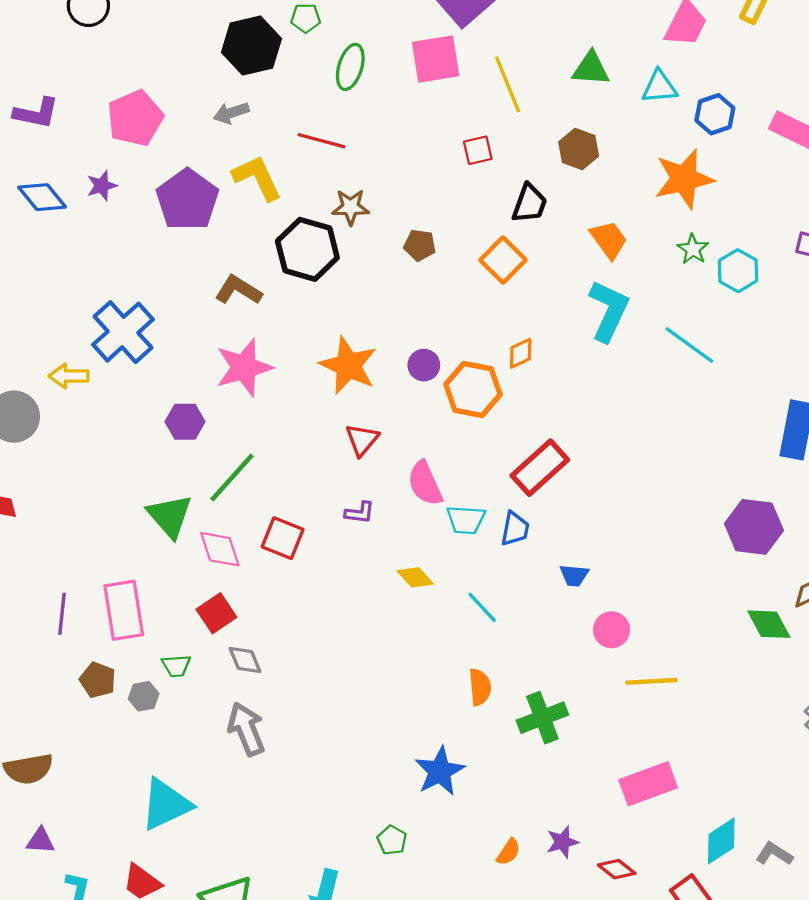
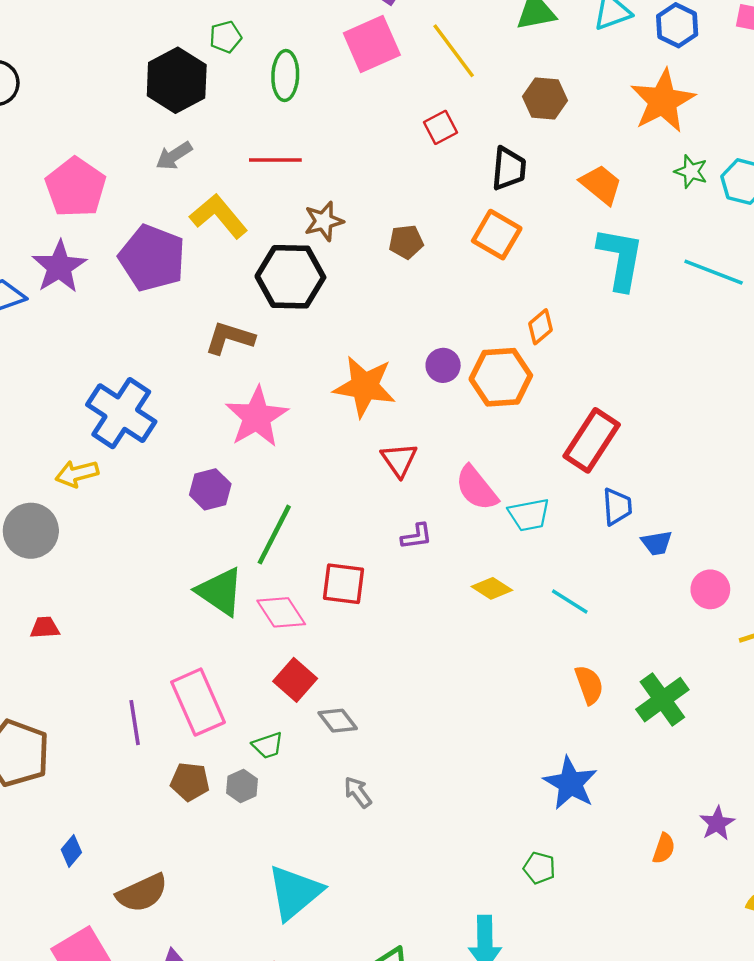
purple star: (102, 186) -> (59, 267), size x1.6
blue trapezoid: (515, 529) -> (617, 507), moved
gray arrow: (246, 729) -> (358, 792), size x0.6

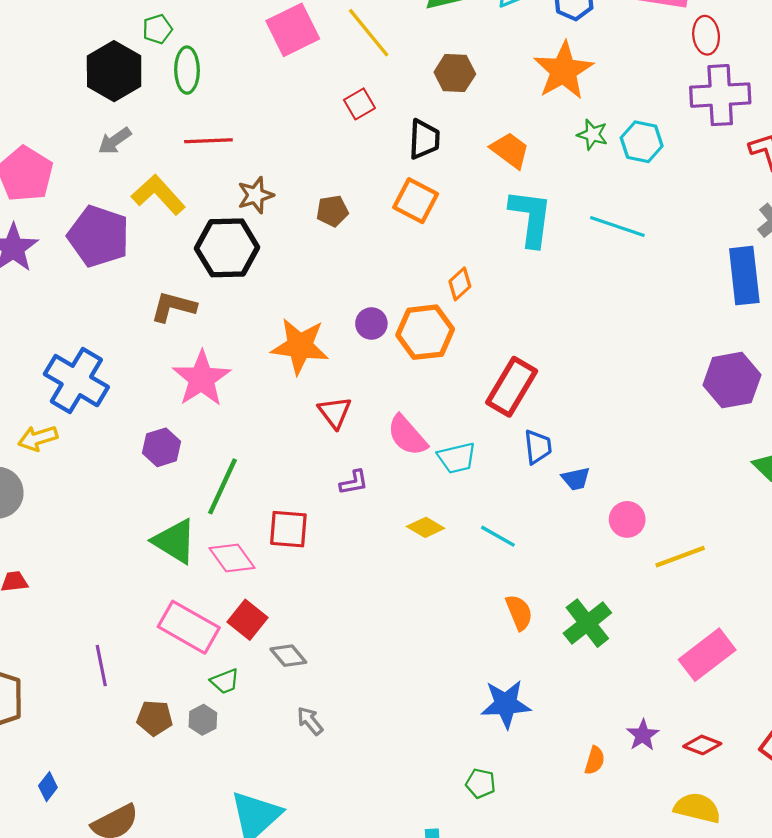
green ellipse: (285, 76) -> (187, 70), moved
pink rectangle: (198, 702) -> (189, 627), moved, turned -34
blue star: (570, 783) -> (506, 704), turned -30

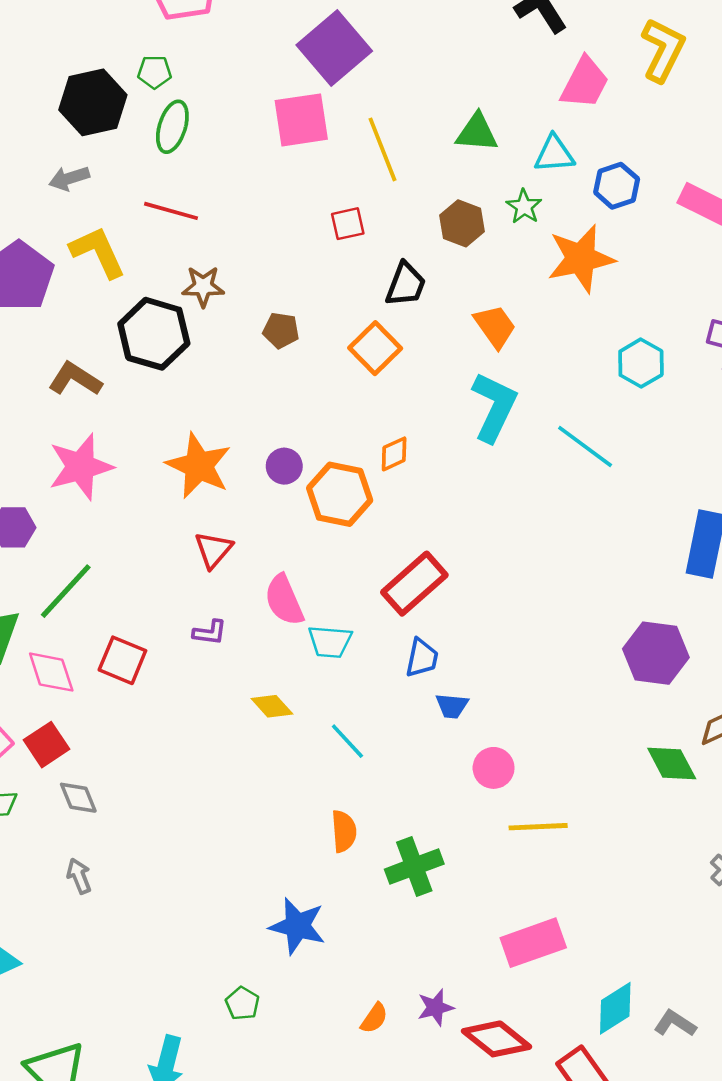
green star: (592, 135) -> (524, 207), moved
red diamond: (702, 745) -> (496, 1039), size x1.6

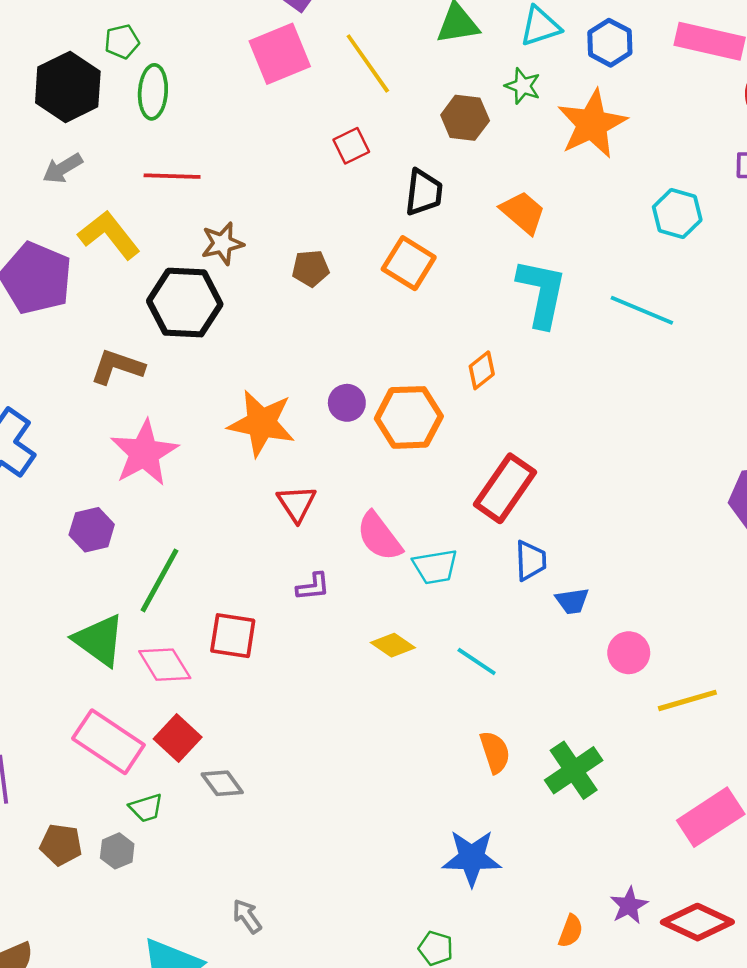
orange diamond: (394, 454) -> (482, 370), moved
gray arrow: (79, 876) -> (247, 916), moved

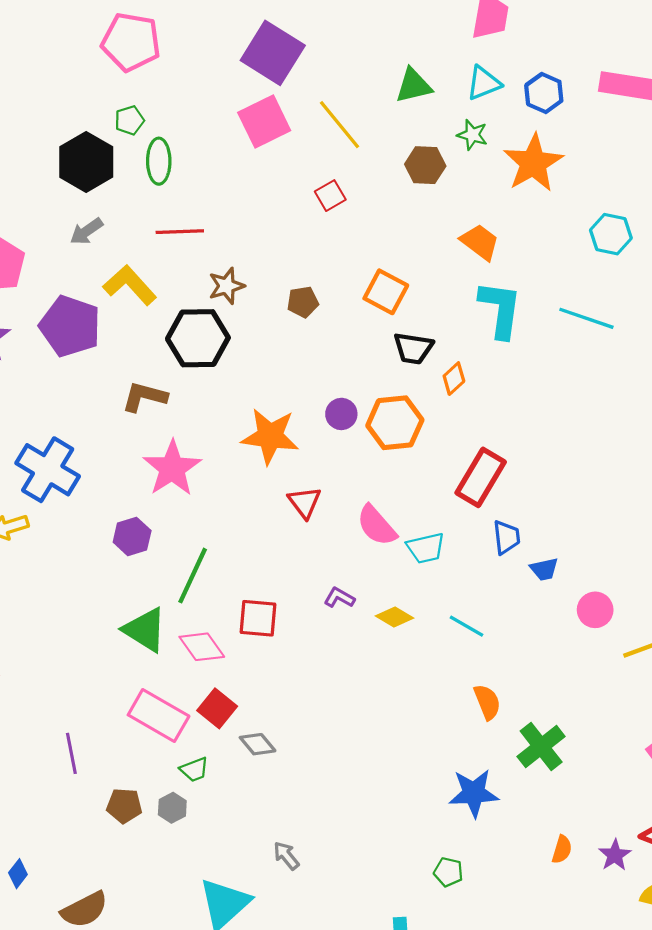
black trapezoid: (424, 192) -> (413, 348), moved, turned 96
purple L-shape: (313, 587) -> (339, 598), moved, turned -140
green cross: (574, 770) -> (541, 747), moved
purple star: (629, 906) -> (615, 855), moved

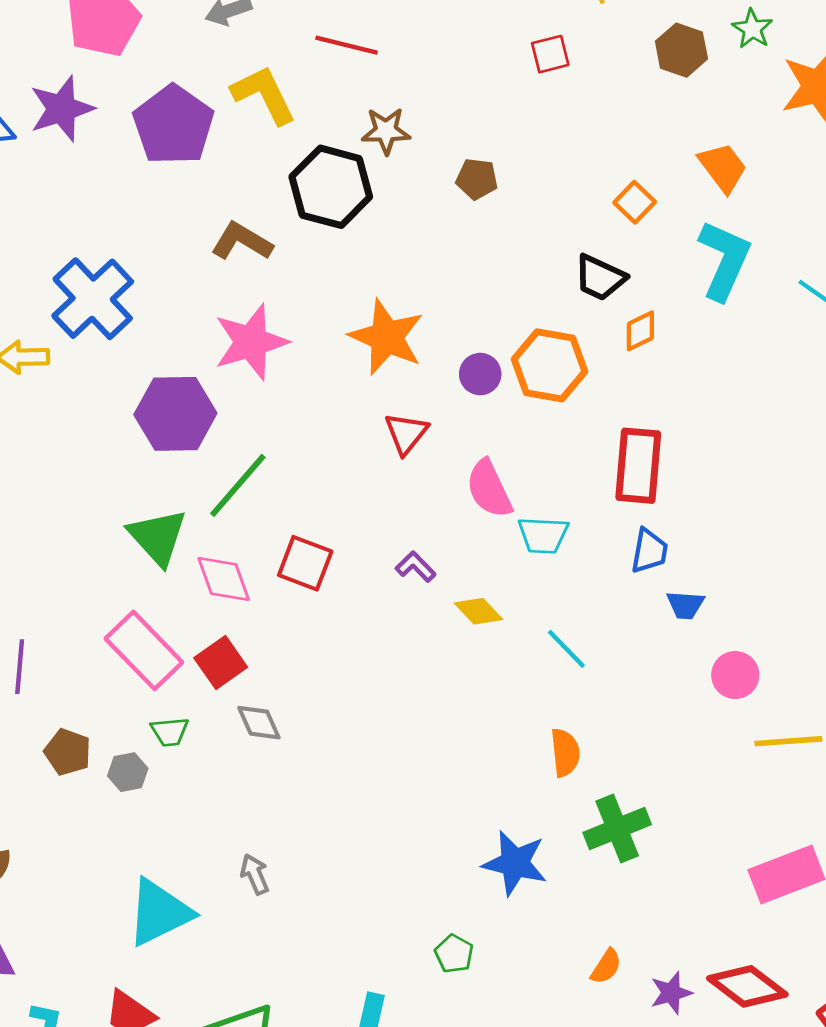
orange square: (386, 292) -> (635, 202), moved, size x0.7
purple circle: (341, 414) -> (480, 374), moved
red rectangle: (481, 477) -> (638, 466), turned -42
purple hexagon: (132, 536) -> (175, 414), size x1.6

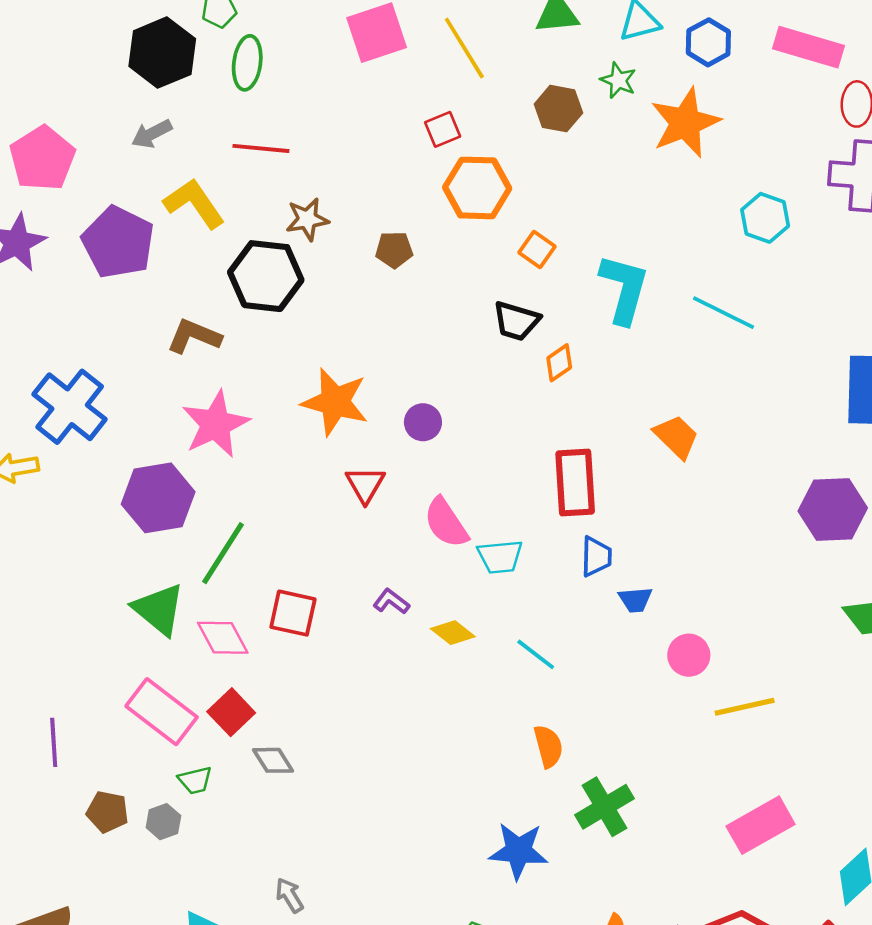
orange trapezoid: (723, 167) -> (676, 437), moved
orange hexagon: (549, 365) -> (477, 188), moved

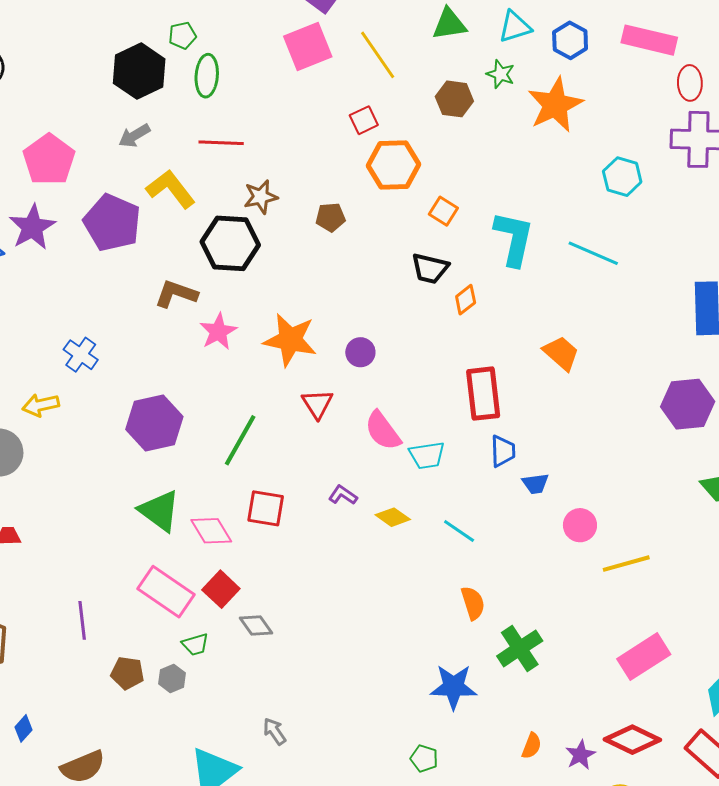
blue cross: (70, 407) -> (81, 355), size x0.6
pink star: (216, 424) -> (218, 332), moved, size x0.7
green line: (223, 553) -> (240, 440), moved

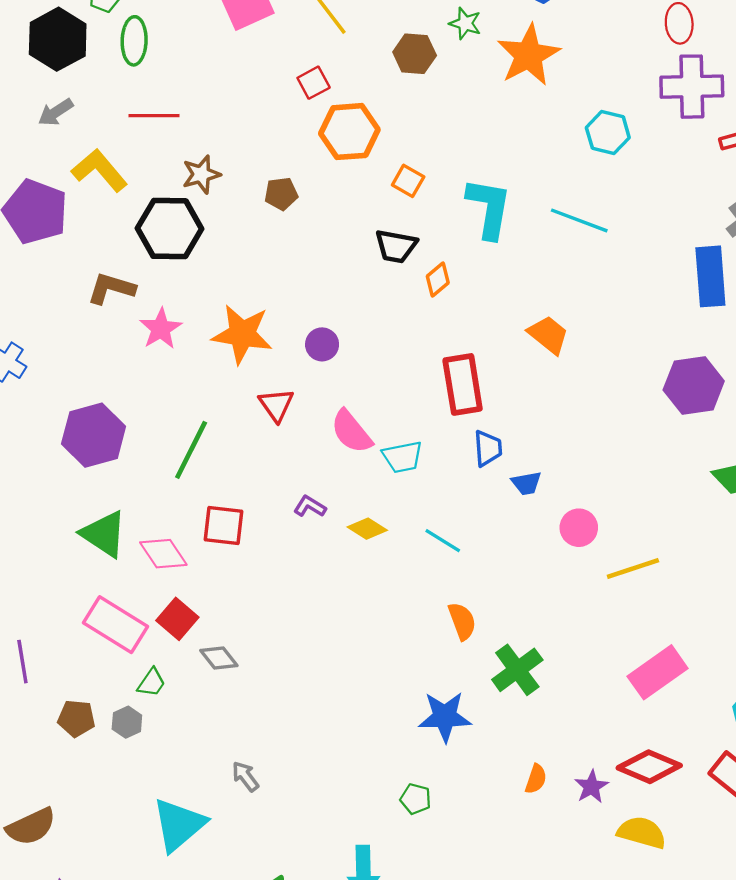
green trapezoid: (195, 644) -> (151, 683), turned -36

